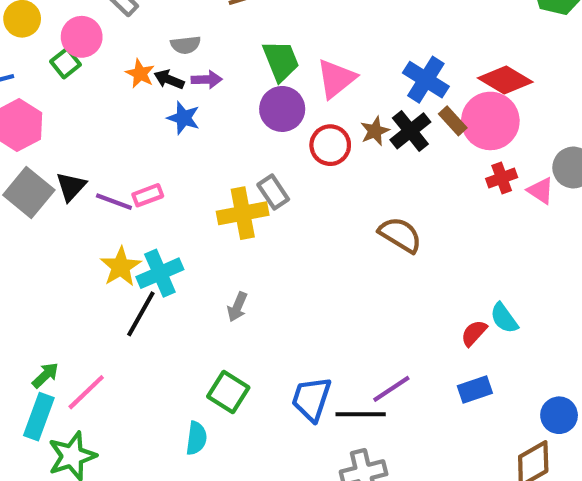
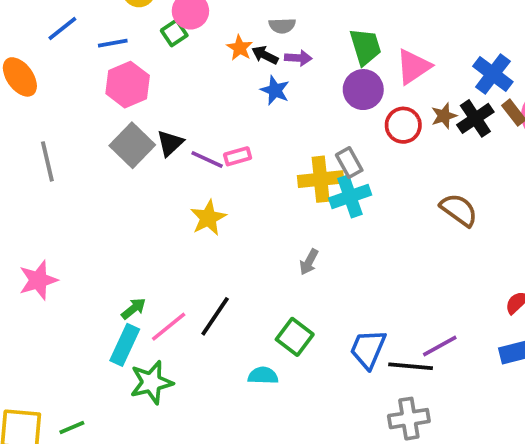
cyan cross: (160, 273) -> (350, 196), moved
black line: (141, 314) -> (215, 316), moved
cyan semicircle: (196, 438) -> (263, 376), turned -100

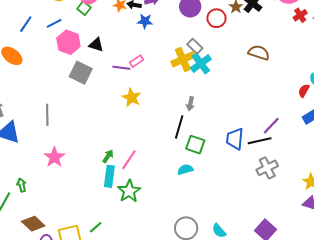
black triangle: (170, 143) -> (96, 45), moved, turned -42
gray line: (47, 161) -> (47, 115), moved, turned 30
black line: (215, 316) -> (179, 127), moved

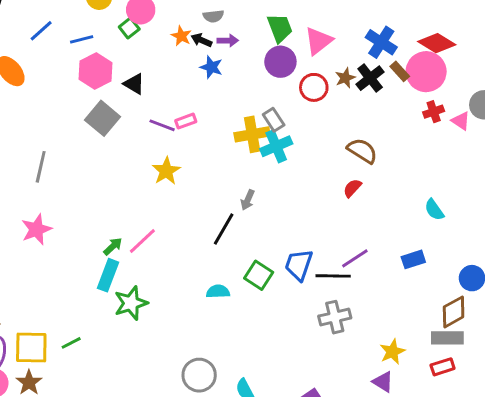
red semicircle: (304, 91) -> (352, 188), moved
green square: (195, 145) -> (259, 275), moved
pink line: (129, 160) -> (142, 241), moved

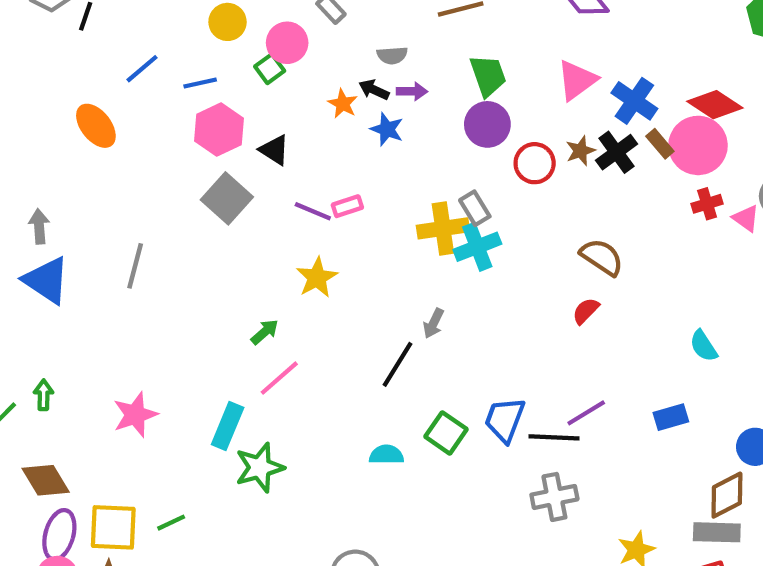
orange star: (181, 36) -> (343, 104), moved
pink triangle: (318, 41) -> (577, 80), moved
pink star: (36, 229) -> (135, 415), moved
green arrow: (113, 246) -> (265, 332), moved

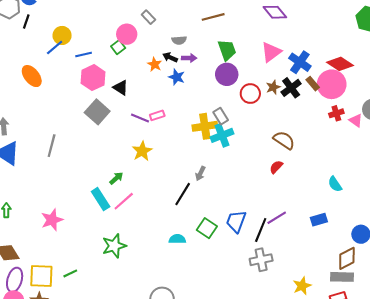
yellow circle: (228, 22) -> (62, 35), moved
cyan rectangle: (228, 426) -> (101, 199), moved, turned -55
black line: (554, 437) -> (261, 230), turned -70

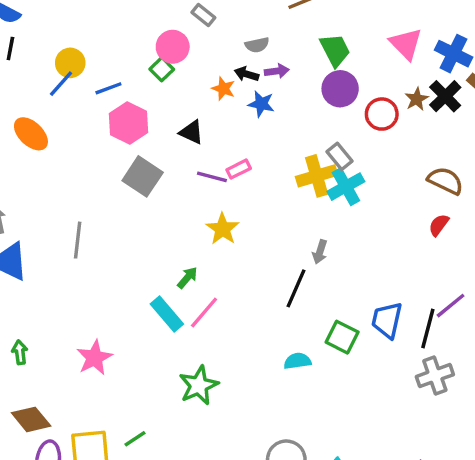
pink triangle: (271, 52) -> (406, 44), turned -30
black triangle: (121, 88) -> (191, 132), moved

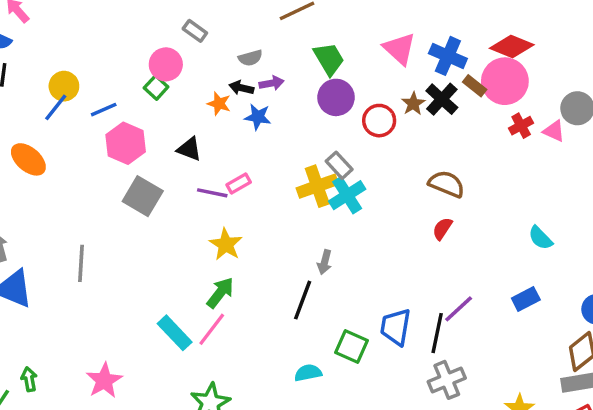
green arrow: (187, 278) -> (220, 293), moved, size x1.4

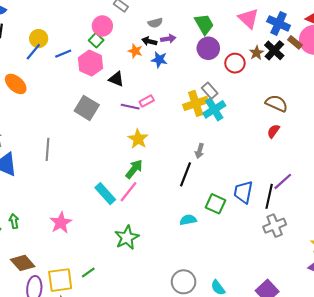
pink hexagon: (126, 143) -> (90, 63), moved

